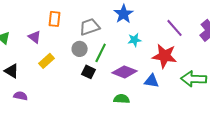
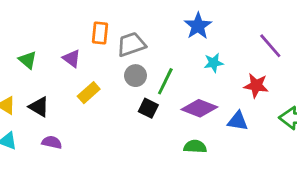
gray trapezoid: (90, 27) -> (131, 44), moved
red star: (165, 56) -> (256, 86), size x0.7

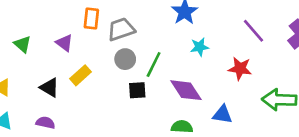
black triangle: (39, 107) -> (49, 87), moved
black square: (148, 108) -> (137, 90), turned -30
purple diamond: (199, 108) -> (186, 90), turned 36
blue triangle: (238, 121) -> (222, 115), moved

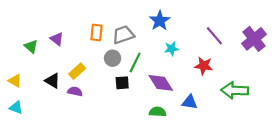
orange rectangle: (91, 19) -> (96, 32), moved
gray trapezoid: (121, 29) -> (123, 35), moved
purple triangle: (64, 43) -> (57, 39), moved
purple semicircle: (45, 123) -> (75, 91), moved

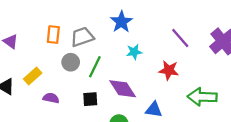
black square: (122, 83) -> (90, 99), moved
purple semicircle: (75, 91) -> (51, 98), moved

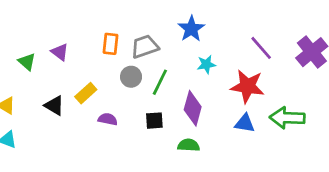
red star: (169, 70) -> (247, 86), size x1.4
purple diamond: (123, 89) -> (193, 108), turned 48
blue triangle: (154, 110) -> (245, 123), moved

